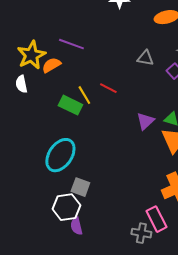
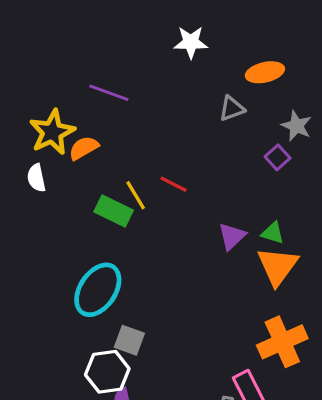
purple line: (71, 44) -> (109, 93), moved
gray triangle: (145, 58) -> (232, 109), moved, turned -30

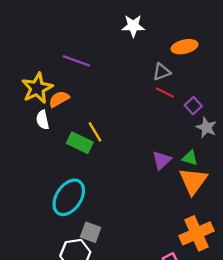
gray star: (296, 126) -> (206, 127), moved
white semicircle: (36, 178) -> (43, 120), moved
red line: (174, 184) -> (165, 93), moved

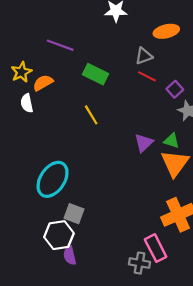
yellow star: (37, 88) -> (21, 72), size x0.7
yellow line: (95, 132) -> (91, 115), moved
green rectangle: (80, 143) -> (95, 74), moved

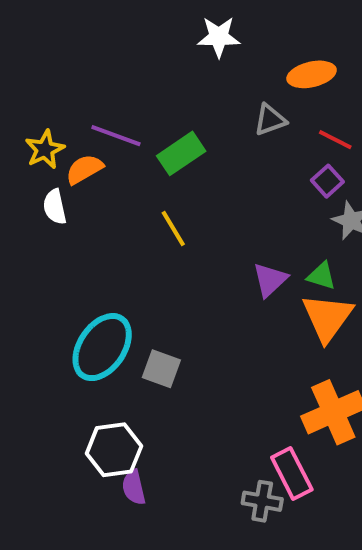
purple line: (60, 45) -> (116, 136), moved
green rectangle: (95, 74) -> (181, 153), turned -60
red line: (147, 76) -> (335, 140), moved
gray square: (74, 214) -> (161, 369), moved

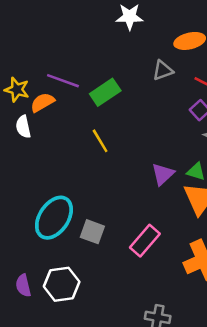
yellow star: (45, 149) -> (17, 90), turned -30
pink rectangle: (292, 473) -> (145, 241), moved, turned 68
purple semicircle: (134, 487) -> (23, 285), moved

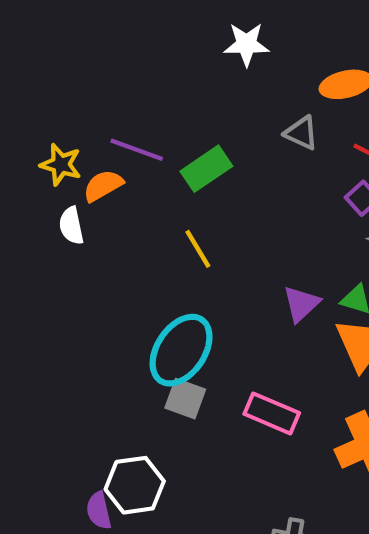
gray triangle: (163, 70) -> (301, 133), turned 45
cyan ellipse: (54, 218) -> (181, 350), moved
pink rectangle: (145, 241) -> (272, 413), turned 72
purple semicircle: (23, 285) -> (99, 511), moved

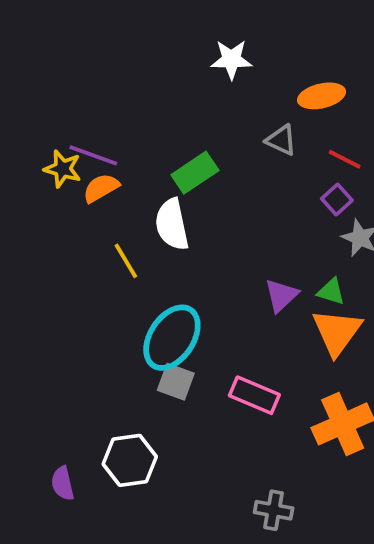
purple line: (137, 150) -> (93, 155), moved
white semicircle: (71, 226) -> (172, 224), moved, size x1.5
yellow line: (198, 249) -> (126, 261), moved
purple semicircle: (99, 511) -> (63, 483), moved

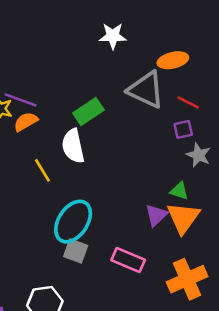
gray triangle: (281, 140) -> (146, 90), size x1.8
purple square: (337, 199) -> (183, 129), turned 30
purple triangle: (281, 295) -> (156, 215), moved

